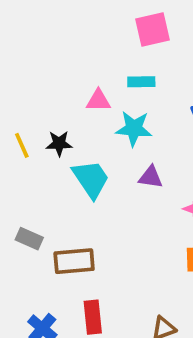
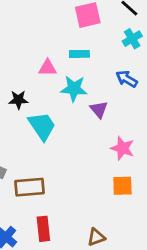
purple triangle: (151, 177) -> (99, 109), moved, turned 42

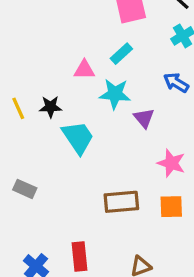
cyan rectangle: (79, 54) -> (121, 54), turned -42
brown rectangle: (29, 187) -> (121, 202), moved

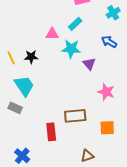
cyan trapezoid: (78, 137) -> (24, 86), moved
orange square: (171, 207) -> (107, 128), moved
red rectangle: (79, 257) -> (51, 132), moved

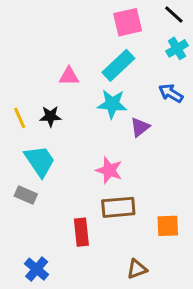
cyan rectangle: (75, 24) -> (118, 65), size x1.5
pink triangle: (52, 34) -> (69, 76), moved
purple triangle: (89, 64) -> (140, 127), turned 32
pink star: (106, 92) -> (109, 170), moved

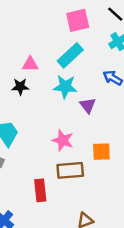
black star: (50, 116) -> (20, 87), moved
purple triangle: (140, 127) -> (88, 105), turned -30
orange square: (168, 226) -> (101, 152), moved

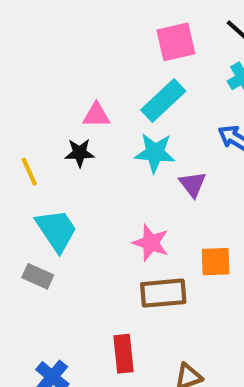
red rectangle: (40, 190) -> (123, 354), moved

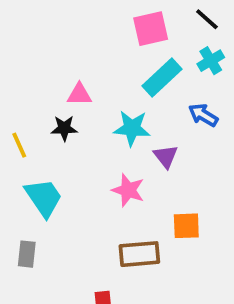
cyan rectangle: (163, 100) -> (162, 78), moved
pink star: (151, 243) -> (128, 190), moved
gray rectangle: (38, 276) -> (27, 254), moved, turned 72

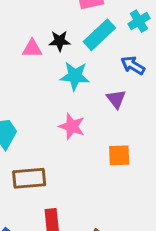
black star: (64, 128) -> (60, 41), moved
purple triangle: (166, 156) -> (116, 99), moved
brown rectangle: (139, 254) -> (29, 178), moved

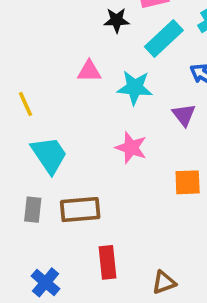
black star: (60, 41) -> (117, 20), moved
pink triangle: (32, 49) -> (89, 71), moved

